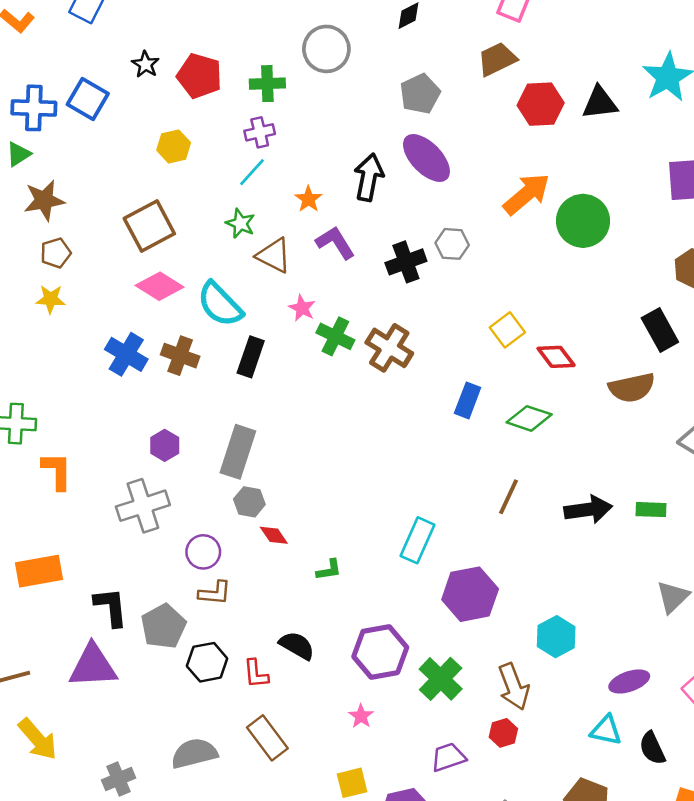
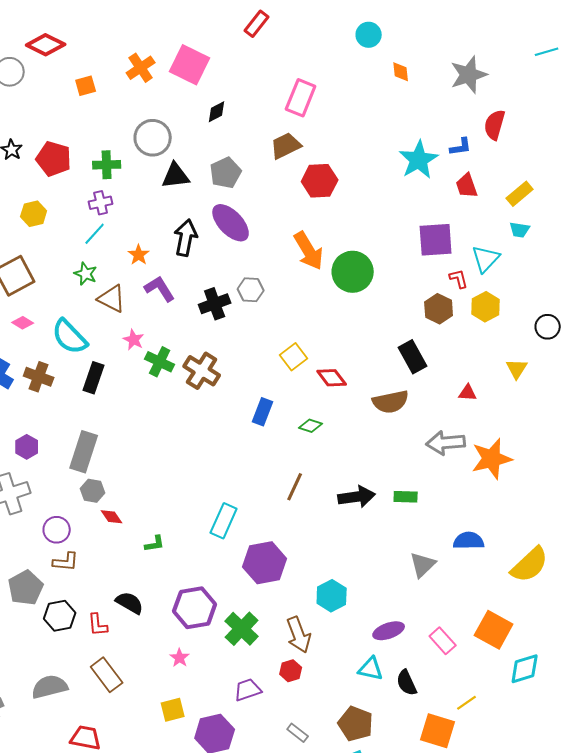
black triangle: (600, 103) -> (176, 176), moved
orange arrow: (527, 194) -> (309, 251), turned 99
pink diamond: (160, 286) -> (23, 323), size x0.6
green diamond: (529, 418) -> (311, 426), size x0.7

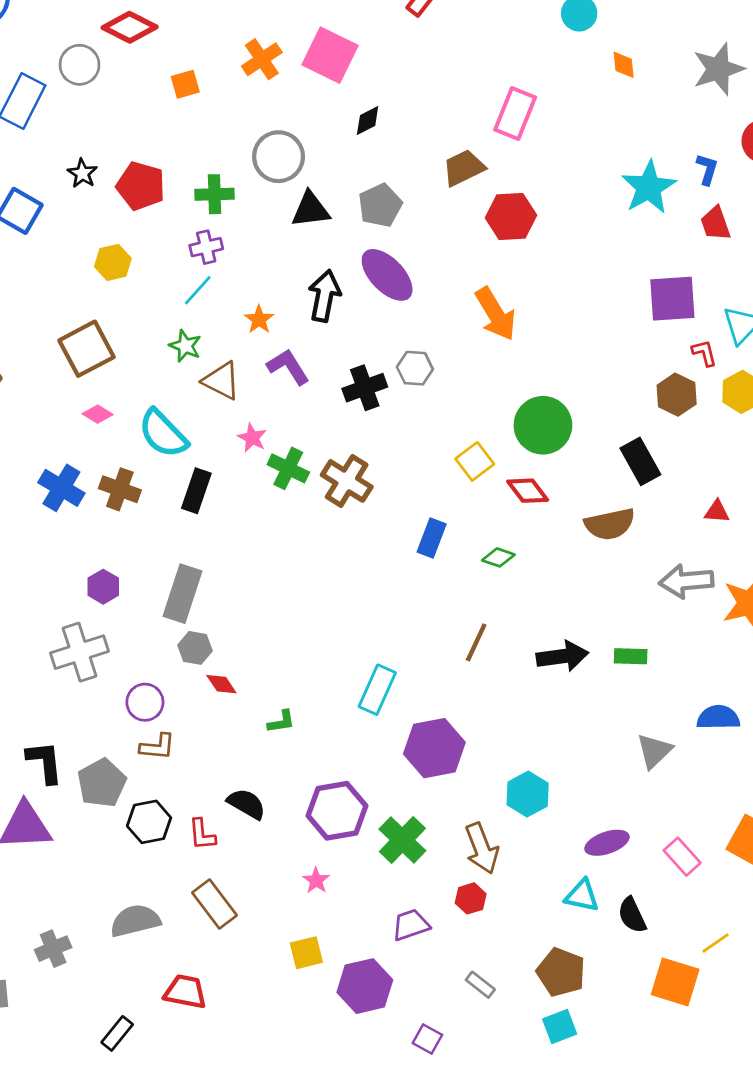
pink rectangle: (301, 98) -> (515, 114), moved
blue L-shape: (461, 147) -> (707, 169), turned -65
green circle: (353, 272) -> (543, 425), moved

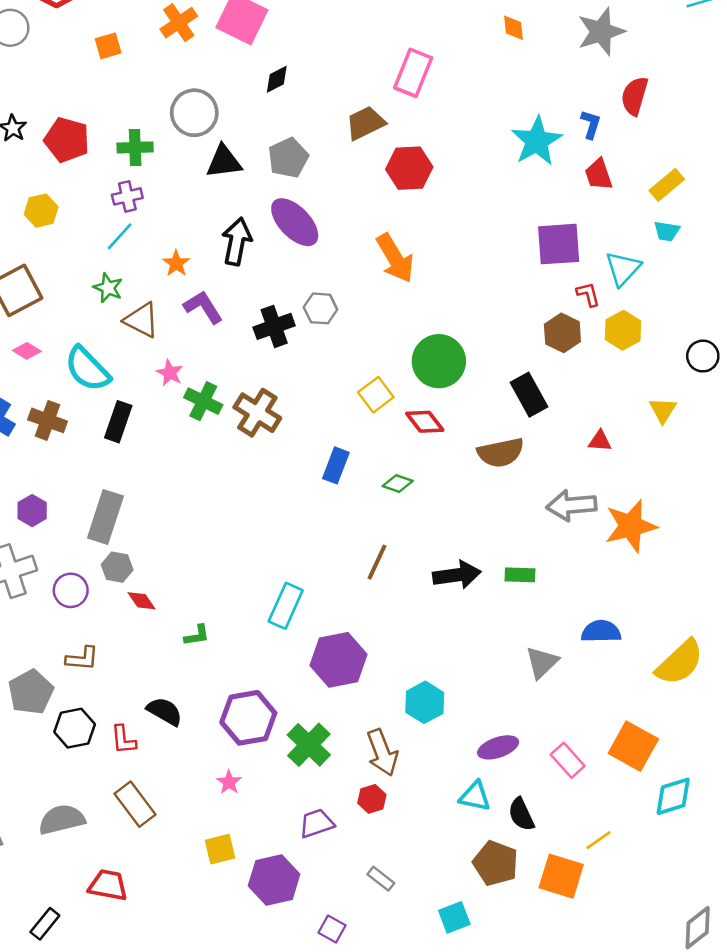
purple circle: (145, 702) -> (71, 590), moved
brown pentagon: (561, 972) -> (496, 863), moved

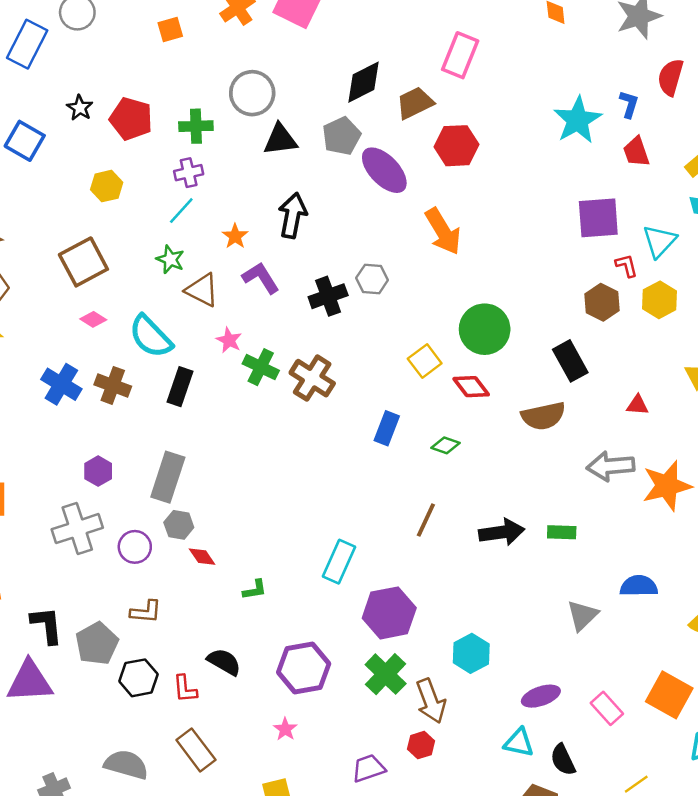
black diamond: (277, 79) -> (364, 82), moved, size x1.6
purple ellipse: (295, 222) -> (384, 170), moved
green cross: (309, 745) -> (386, 674), moved
gray semicircle: (62, 820) -> (126, 765), turned 30

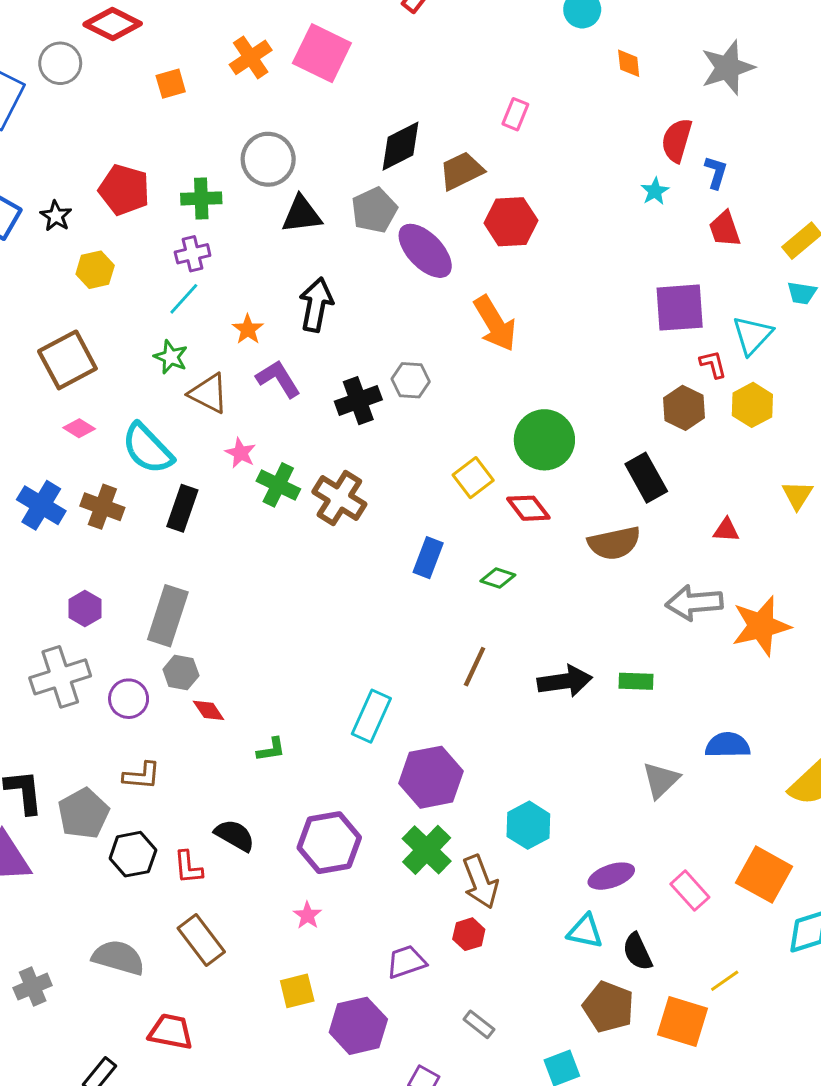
pink rectangle: (460, 55) -> (515, 114), size x0.6
red semicircle: (671, 77) -> (677, 140), moved
black star: (80, 108) -> (56, 216), moved
cyan star: (578, 120) -> (655, 191), size x0.5

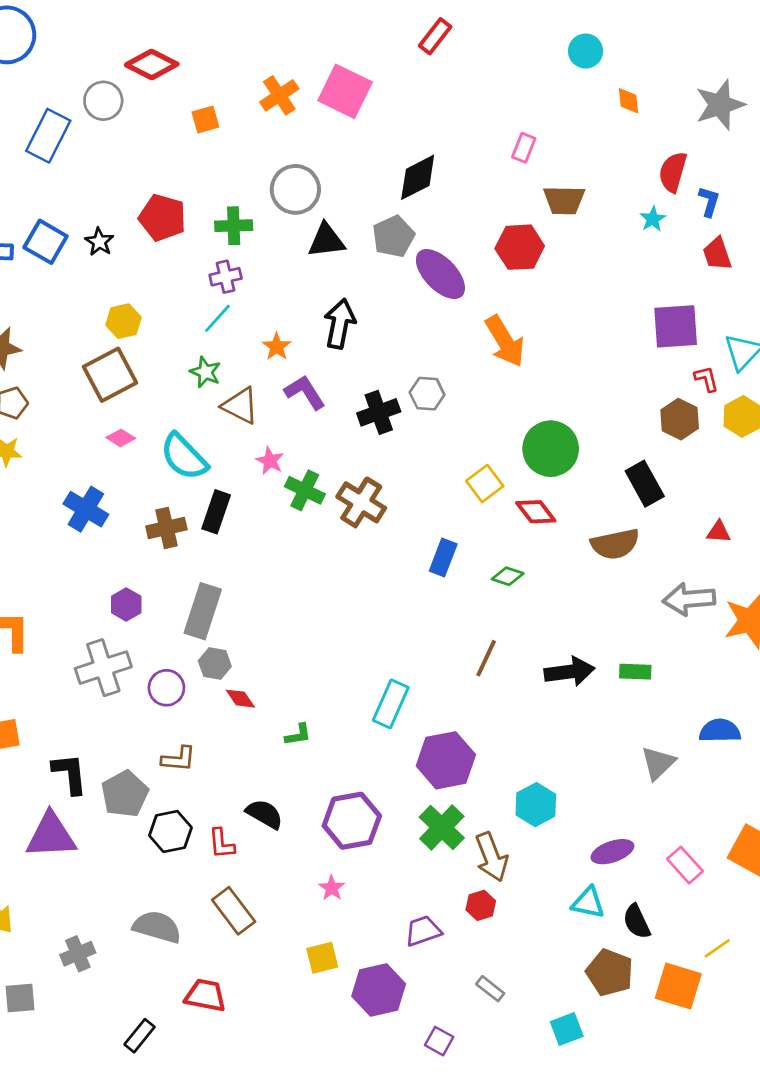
brown trapezoid: (462, 171) -> (564, 200), moved, turned -153
yellow hexagon: (95, 270) -> (123, 321), moved
brown cross: (102, 507) -> (166, 528), moved, turned -33

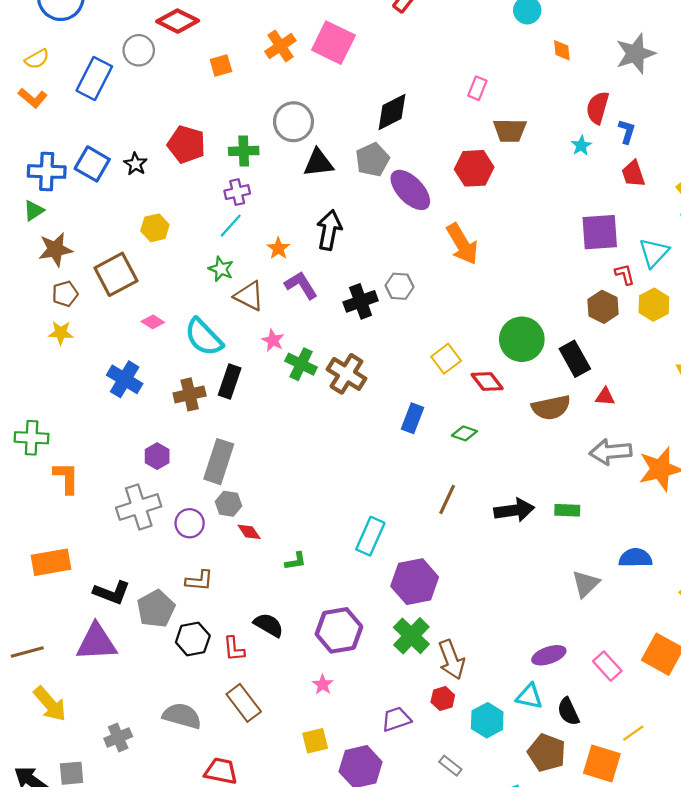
brown square: (110, 375) -> (116, 274), moved
green circle: (551, 449) -> (522, 339), moved
red triangle: (719, 532) -> (605, 397), moved
black L-shape: (70, 774) -> (112, 592), turned 117
cyan hexagon: (536, 805) -> (487, 720), moved

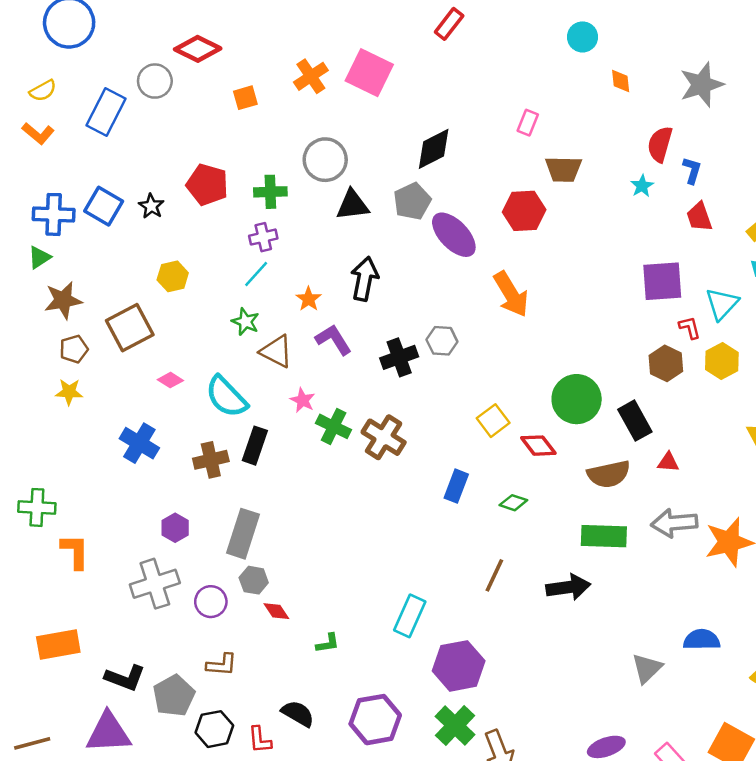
green rectangle: (567, 510) -> (604, 536), moved, size x1.6

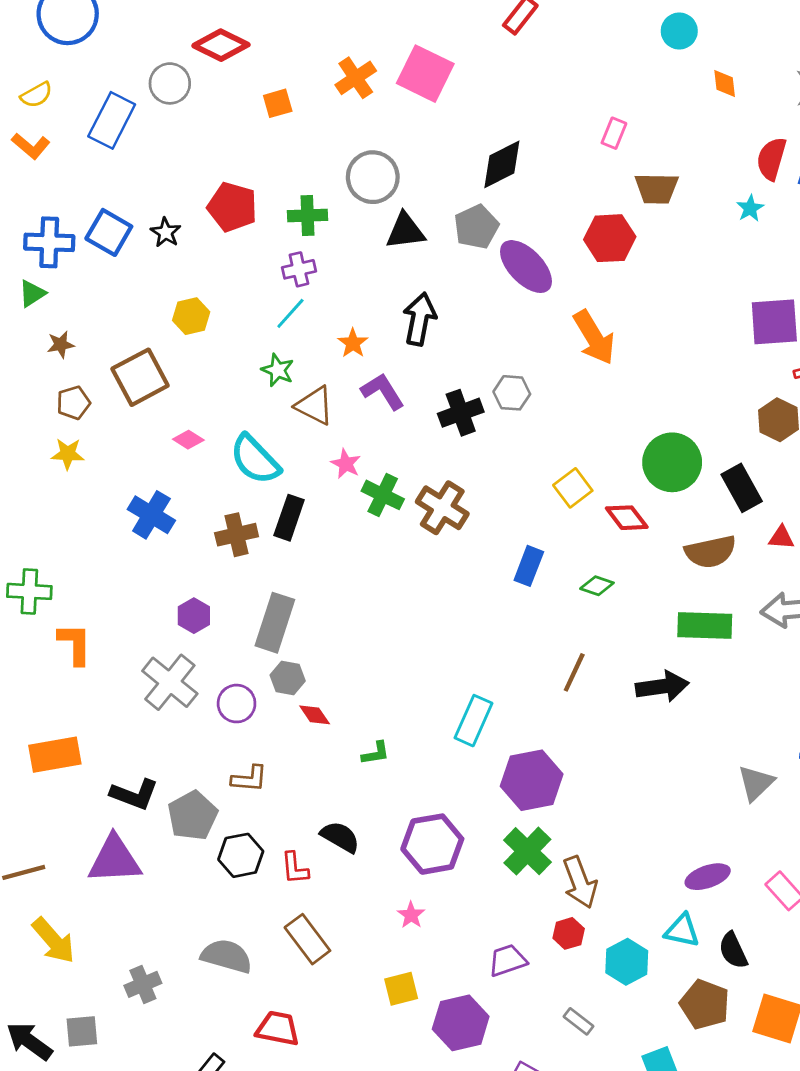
brown star: (63, 300) -> (61, 345), size x0.6
gray cross: (155, 584) -> (170, 682), turned -33

